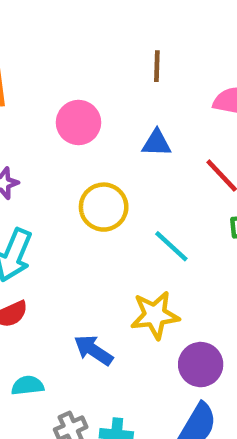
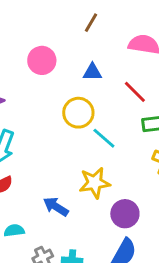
brown line: (157, 66) -> (91, 23), turned 30
yellow circle: (104, 207) -> (78, 113), moved

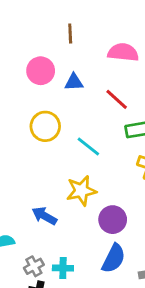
brown line: (91, 23) -> (70, 34), turned -30
pink circle: (42, 60) -> (41, 71), moved
yellow circle: (78, 113) -> (45, 126), moved

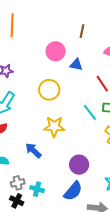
cyan line: (88, 146) -> (90, 112), moved
yellow star: (81, 191) -> (54, 127), moved

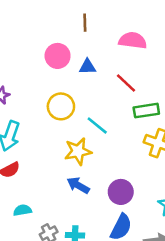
cyan line: (90, 112) -> (97, 126), moved
blue arrow: (33, 150) -> (78, 185), moved

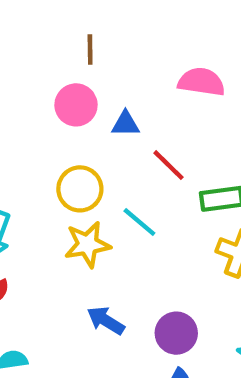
brown line: (85, 23) -> (90, 49), moved
red line: (126, 83) -> (168, 165), moved
yellow star: (78, 151) -> (88, 244), moved

